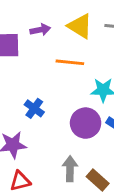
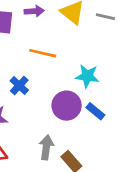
orange line: (70, 62) -> (43, 53), moved

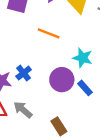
blue cross: (19, 85) -> (24, 73), moved
gray arrow: (46, 147) -> (23, 110), moved, turned -66

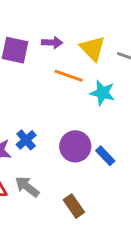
orange line: (49, 33) -> (69, 76), moved
cyan star: (83, 58) -> (102, 93), moved

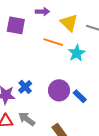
purple arrow: (52, 43) -> (42, 12), moved
cyan star: (102, 93) -> (77, 53), turned 30

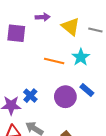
orange line: (53, 42) -> (54, 61), moved
blue rectangle: (80, 96) -> (87, 90), moved

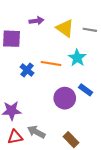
blue cross: (30, 96) -> (27, 70), moved

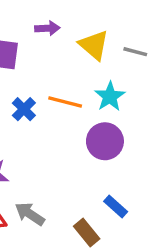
blue rectangle: (86, 90) -> (116, 206), moved
purple circle: (65, 98) -> (105, 141), moved

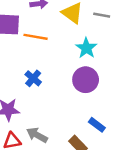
orange line: (65, 102) -> (36, 37), moved
blue cross: (24, 109) -> (33, 78), moved

